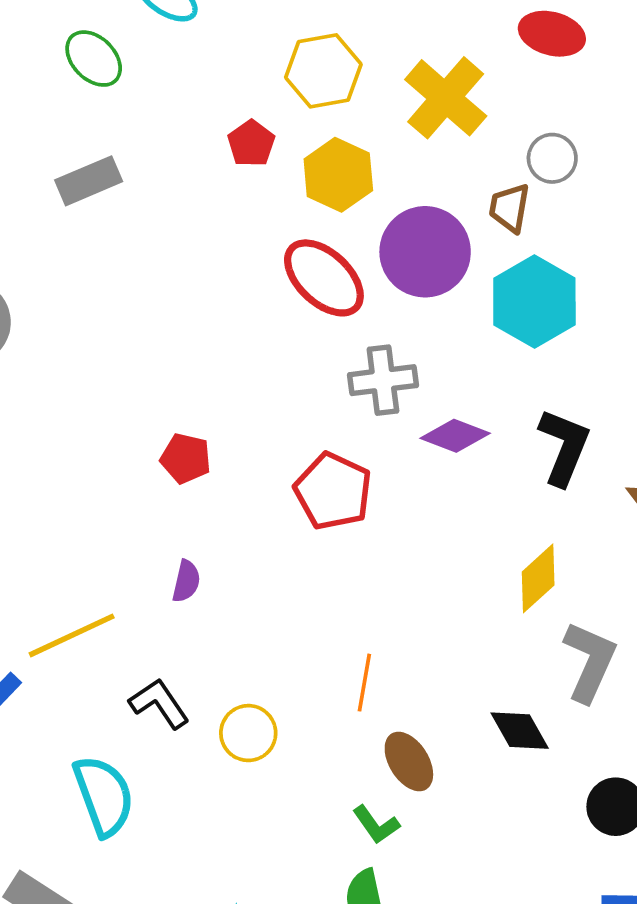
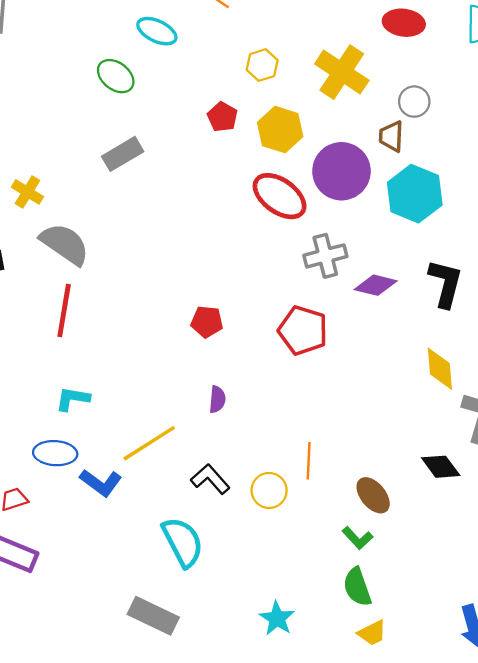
yellow hexagon: (323, 71) -> (262, 65), size x0.7
yellow diamond: (538, 578) -> (440, 369), turned -45
orange line: (364, 683) -> (309, 461), moved

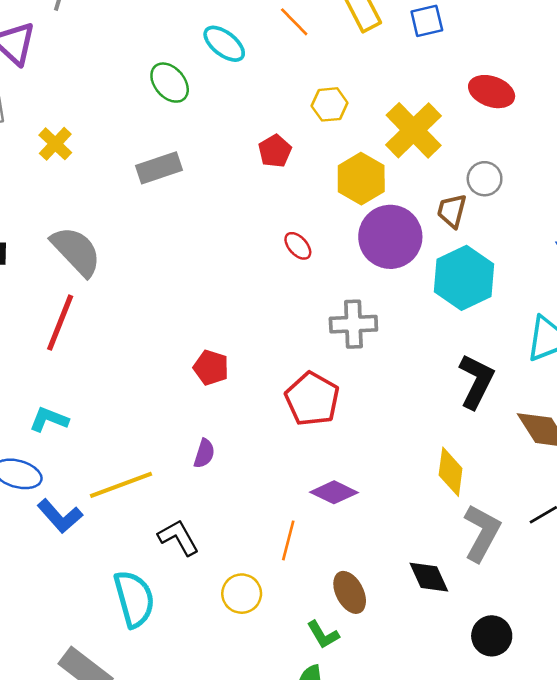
yellow hexagon: (280, 130) -> (361, 179), moved
yellow cross: (27, 192) -> (55, 144), moved
red ellipse: (280, 196) -> (298, 246), moved, size x0.5
purple diamond: (376, 285) -> (334, 492), moved
yellow circle: (269, 490) -> (242, 594), moved

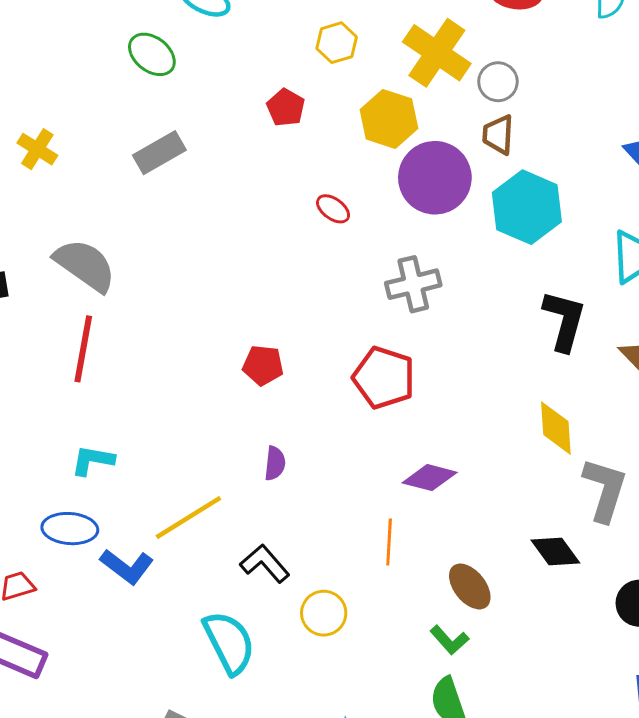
gray circle: (485, 179) -> (498, 82), moved
yellow circle: (242, 594) -> (324, 613), moved

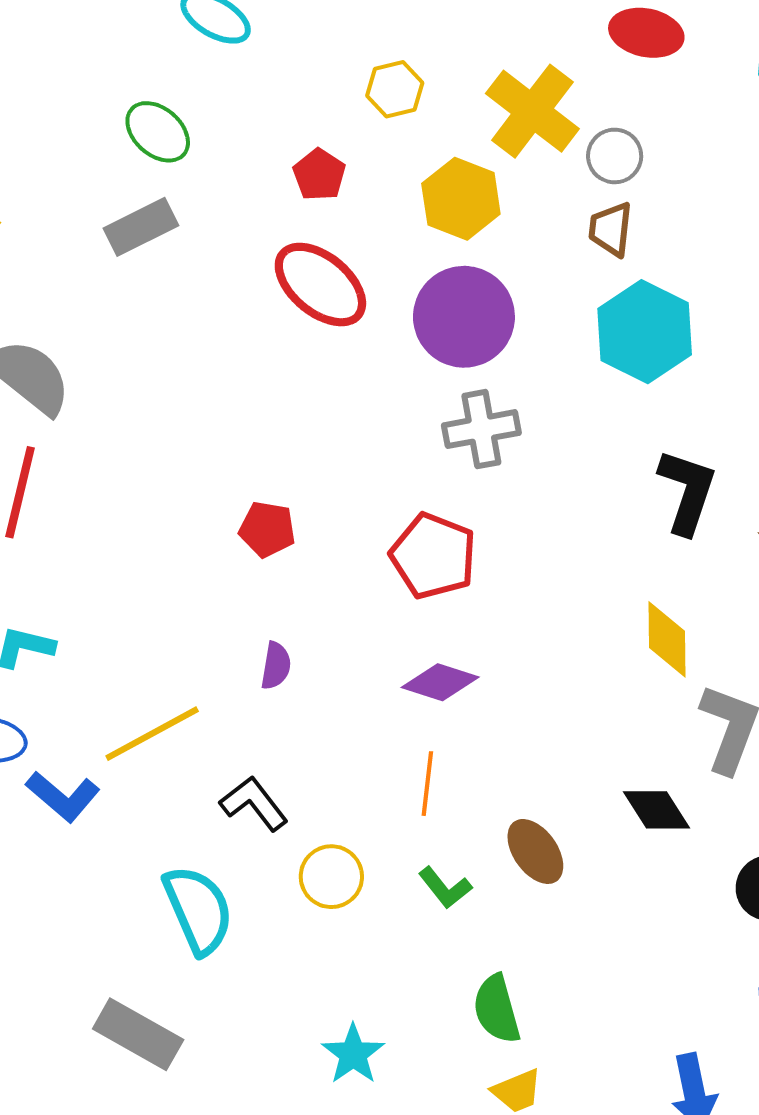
green ellipse: (152, 54) -> (158, 132), moved
purple circle: (435, 178) -> (464, 317), moved
red ellipse: (333, 209) -> (320, 285), moved, size x2.0
purple diamond: (430, 478) -> (440, 682), moved
green L-shape: (449, 640) -> (445, 888), moved

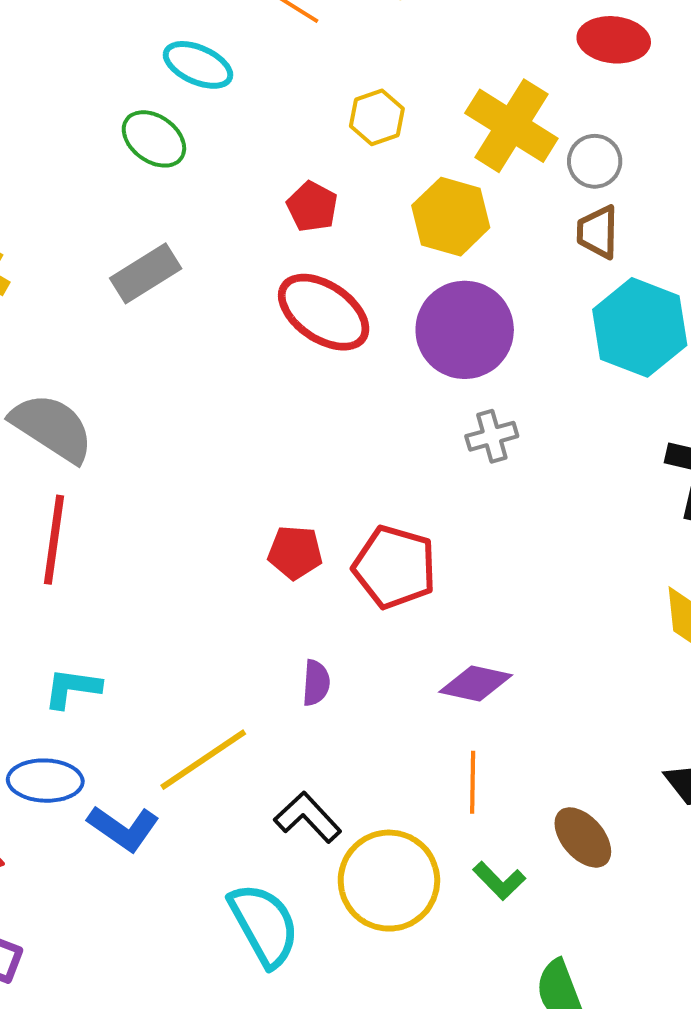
green ellipse: (158, 132) -> (154, 139), moved
gray cross: (481, 429) -> (492, 436), size x0.7
red pentagon: (433, 556) -> (395, 567), moved
yellow circle: (331, 877) -> (389, 881), size x1.6

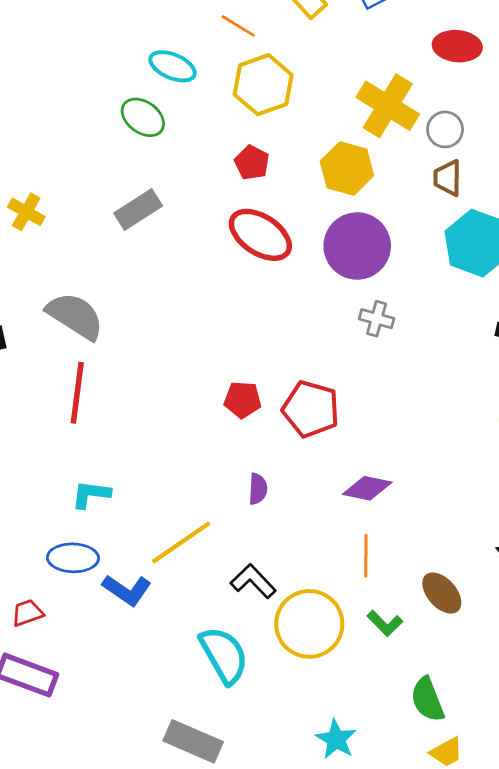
yellow hexagon: (377, 117) -> (263, 85), moved, size x1.6
gray cross: (492, 436) -> (377, 319), turned 32

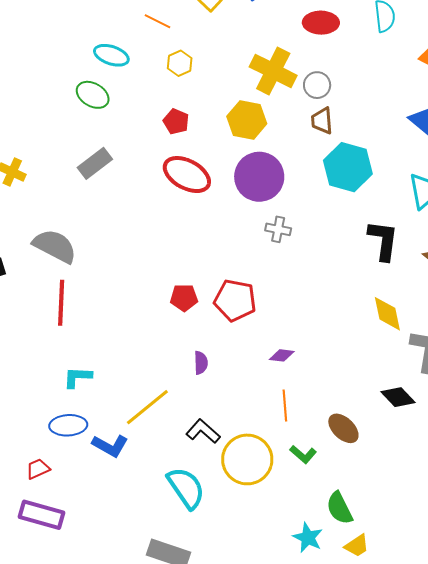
yellow hexagon: (263, 85) -> (180, 63), size x0.6
purple diamond: (367, 488) -> (282, 355), size x0.7
cyan star: (336, 739) -> (308, 538), moved

